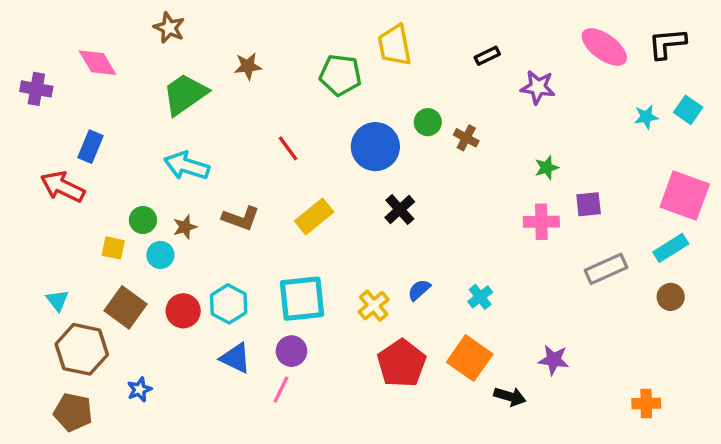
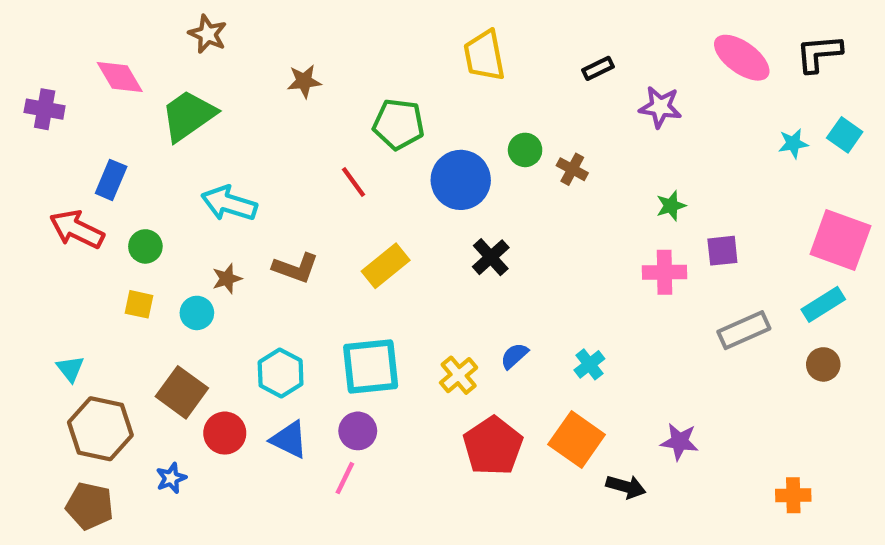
green pentagon: (340, 75) -> (399, 124), moved
green trapezoid: (185, 94) -> (188, 116), moved
green circle: (143, 220) -> (145, 246), moved
brown square: (125, 307) -> (182, 392), moved
red circle: (183, 311) -> (225, 433), moved

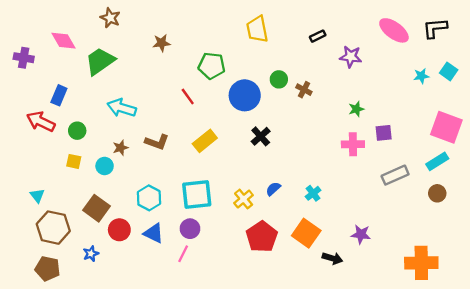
orange cross: (793, 495) -> (421, 263), size x1.8

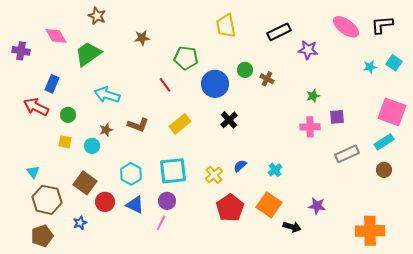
black rectangle: (318, 36) -> (279, 32), size x1.6
brown pentagon: (48, 269) -> (42, 236), turned -30

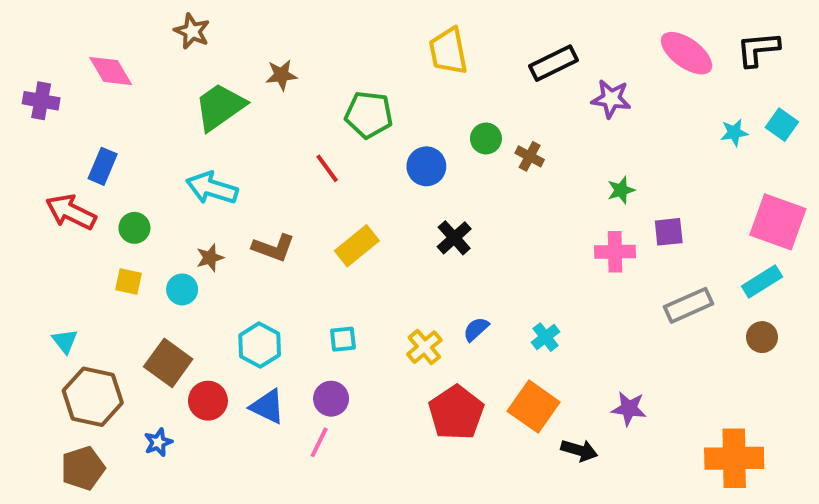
green trapezoid: (88, 54) -> (220, 107), moved
blue circle: (215, 84) -> (426, 166), size x0.7
cyan square: (173, 171) -> (343, 339), size x0.5

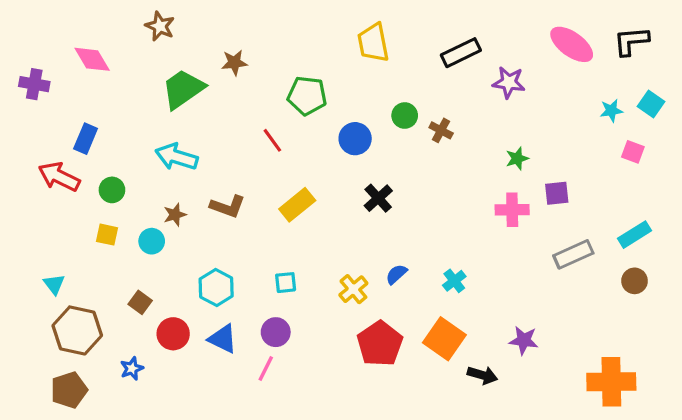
pink square: (778, 222) -> (633, 152), moved, size x0.5
brown square: (168, 363) -> (140, 302), size x0.6

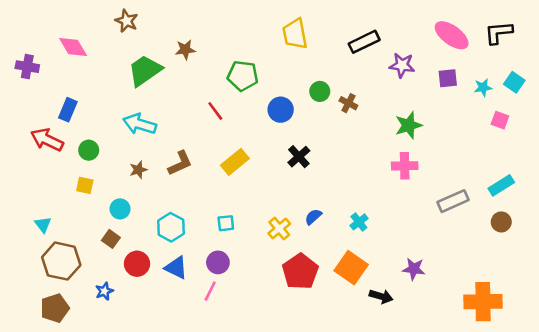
green star: (517, 158) -> (409, 125), size x1.5
purple square: (557, 193) -> (448, 78), moved
brown L-shape: (228, 206) -> (180, 163), turned -44
cyan circle: (152, 241) -> (120, 209), moved

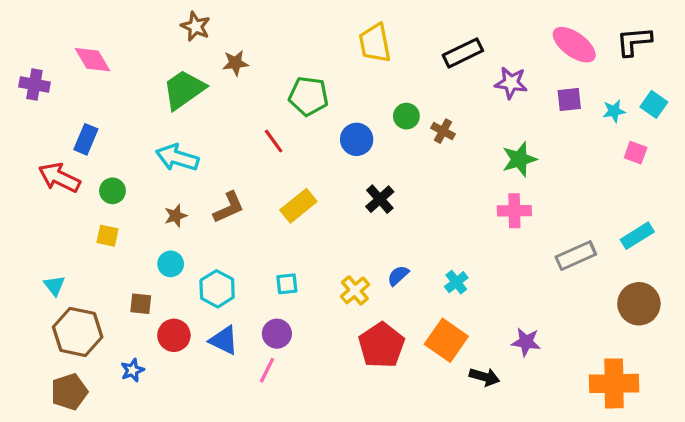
brown star: (127, 21) -> (196, 26), moved
cyan circle: (120, 209) -> (171, 264), moved
brown circle: (501, 222) -> (639, 304), moved, size x1.6
brown square: (111, 239) -> (141, 304), turned -30

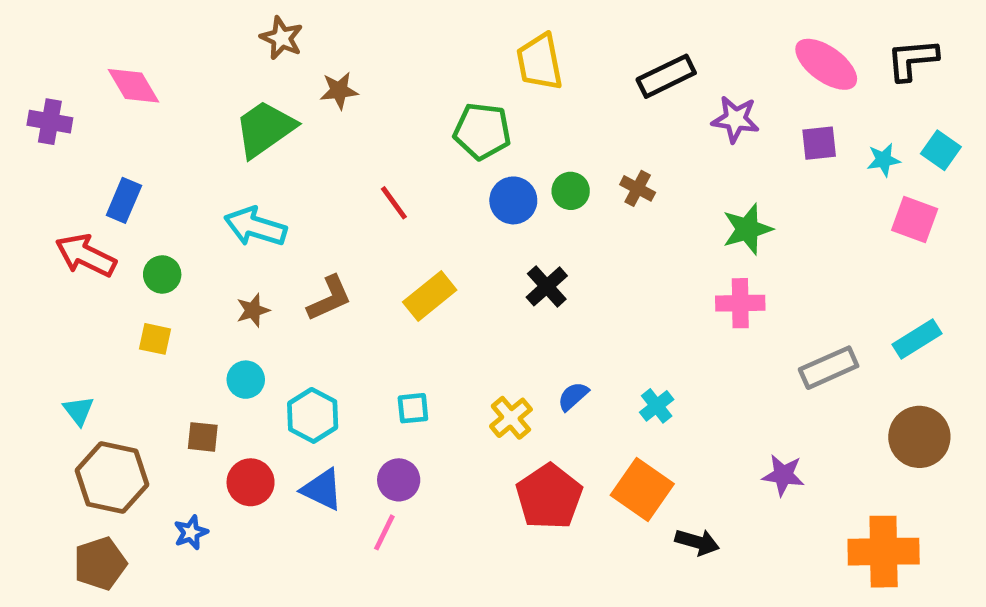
green pentagon: (308, 96) -> (482, 131), moved
green circle: (406, 116) -> (571, 191), moved
pink square: (636, 153) -> (915, 220), size x1.4
purple star: (526, 342) -> (783, 475), moved

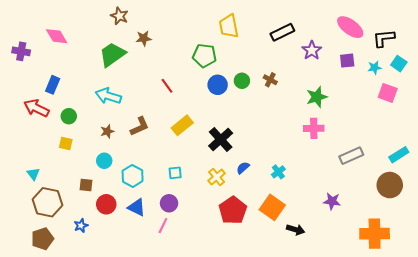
black L-shape: (912, 59) -> (384, 38), moved
purple star: (735, 119) -> (312, 50), turned 30
black cross: (547, 286) -> (221, 139), moved, size x1.4
cyan rectangle: (917, 339) -> (399, 155), moved

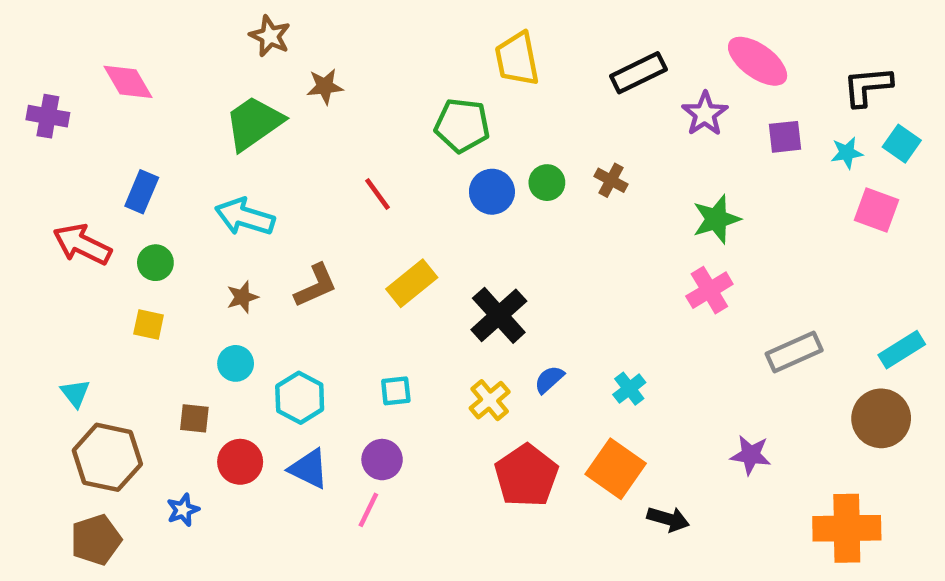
pink ellipse: (350, 27) -> (758, 61), moved
blue rectangle: (53, 85) -> (142, 192), moved
pink cross: (314, 128) -> (709, 290), turned -30

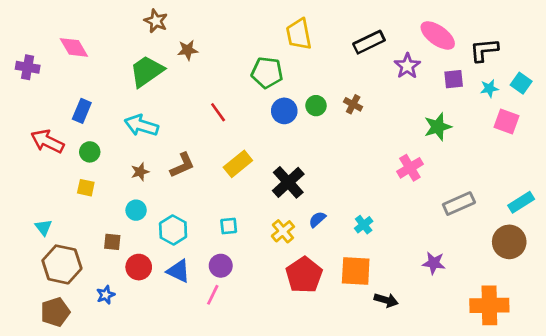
black L-shape: (867, 86) -> (484, 50), moved
green star: (716, 219) -> (438, 127), moved
orange square: (616, 469) -> (356, 271), turned -32

